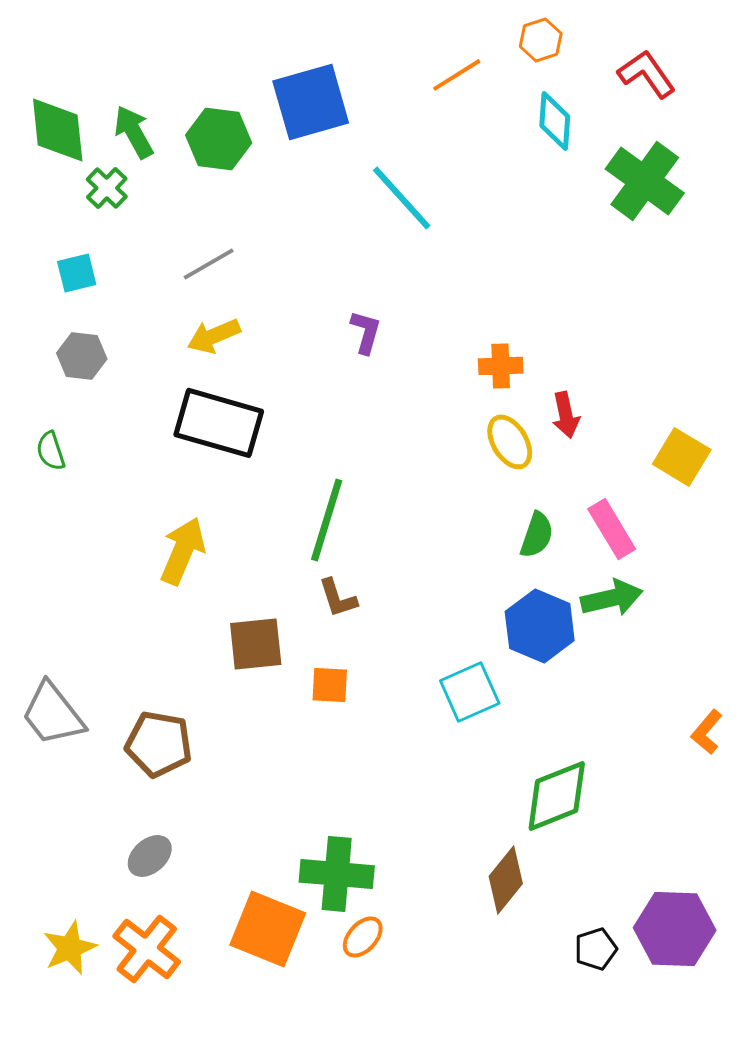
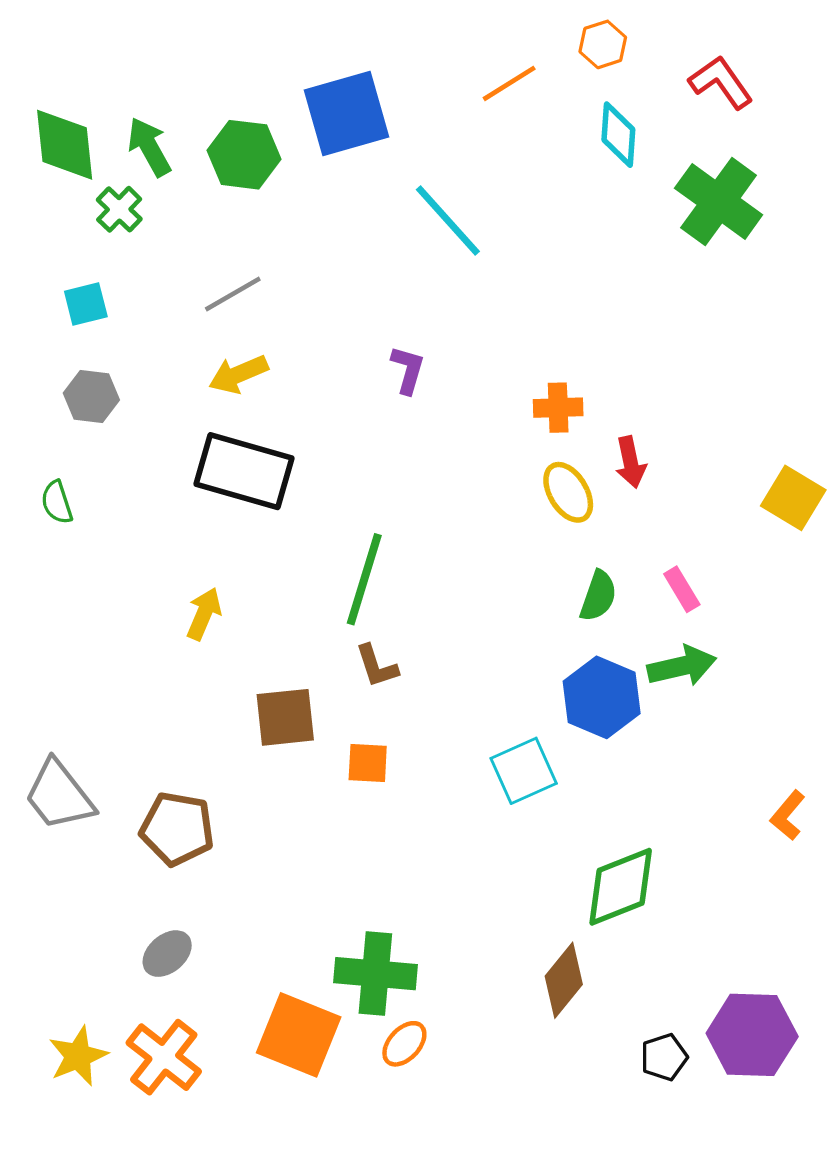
yellow square: (682, 457) -> (793, 498), moved
pink rectangle: (612, 529) -> (682, 589), size x0.7
yellow arrow: (183, 551) -> (204, 614), size x0.7

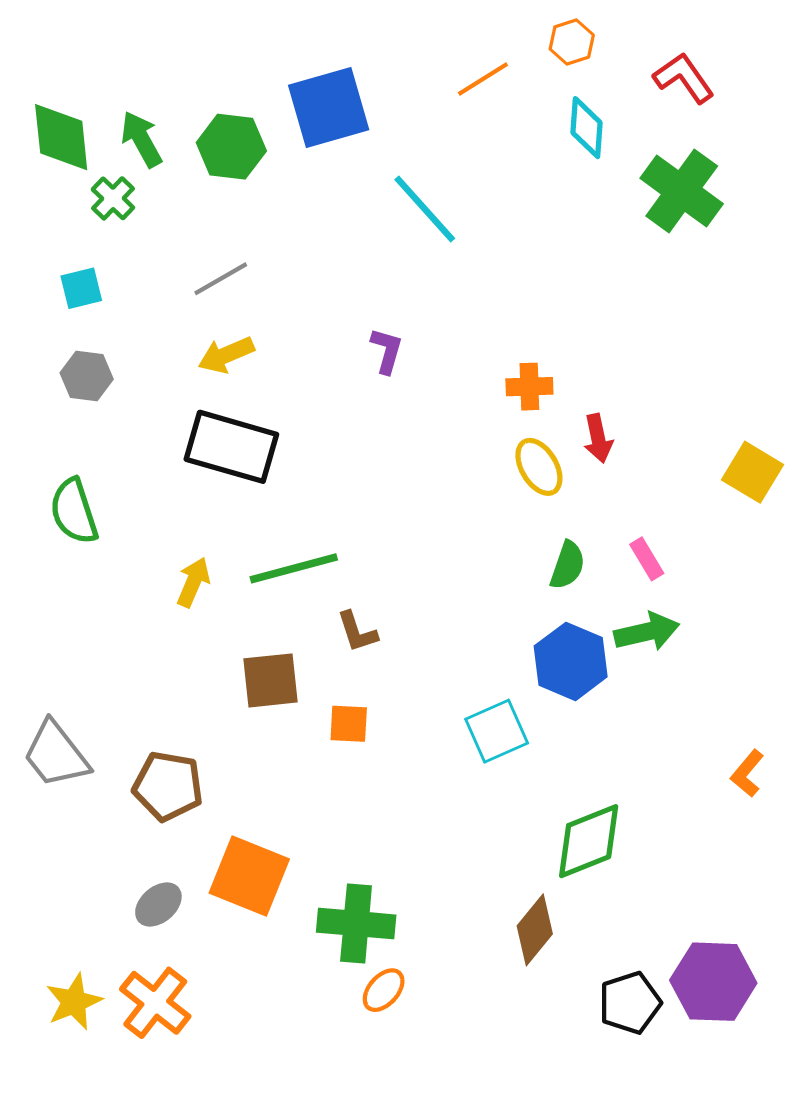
green semicircle: (57, 502) -> (74, 511), moved, size x1.6
green line: (364, 579) -> (294, 568), moved, turned 58
orange square: (299, 1035) -> (249, 876), moved
black pentagon: (664, 1057) -> (630, 1003), size x1.4

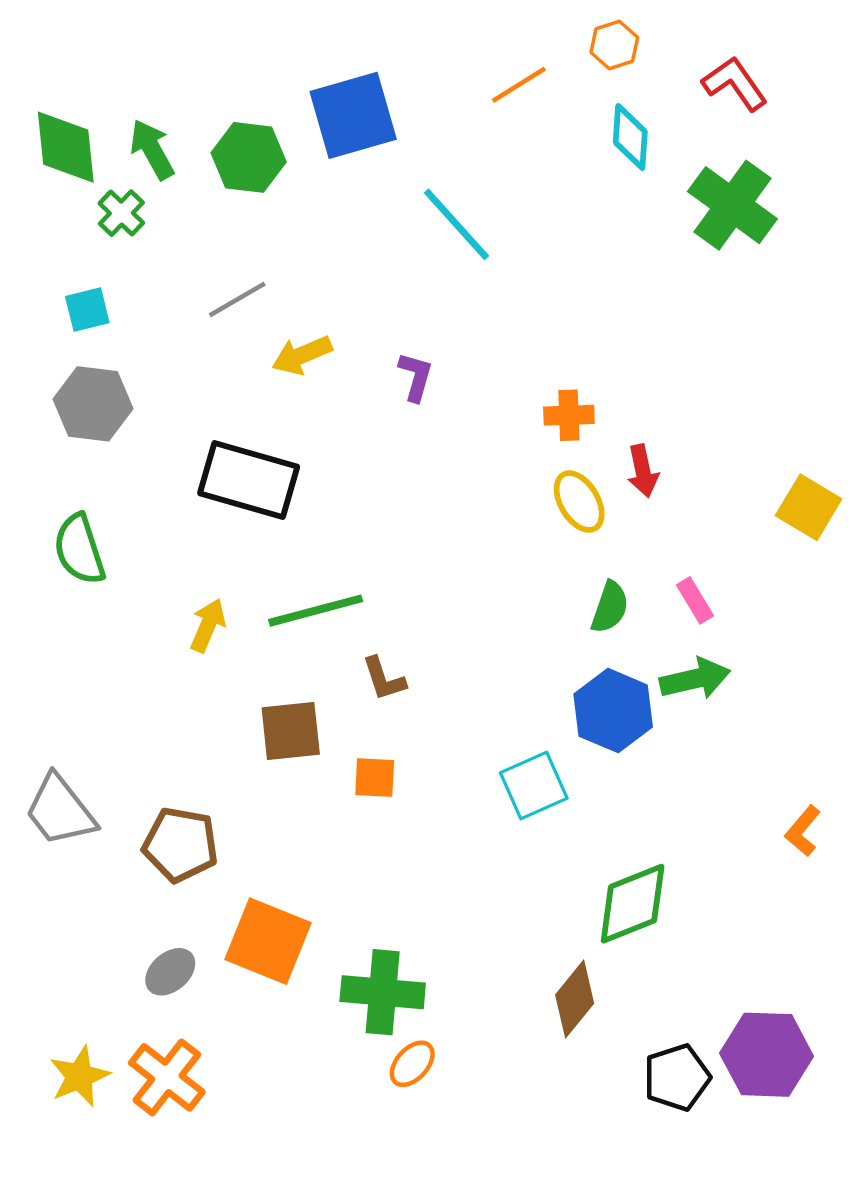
yellow arrow: (226, 355) -> (302, 355), moved
gray hexagon: (87, 376) -> (93, 404), size x1.4

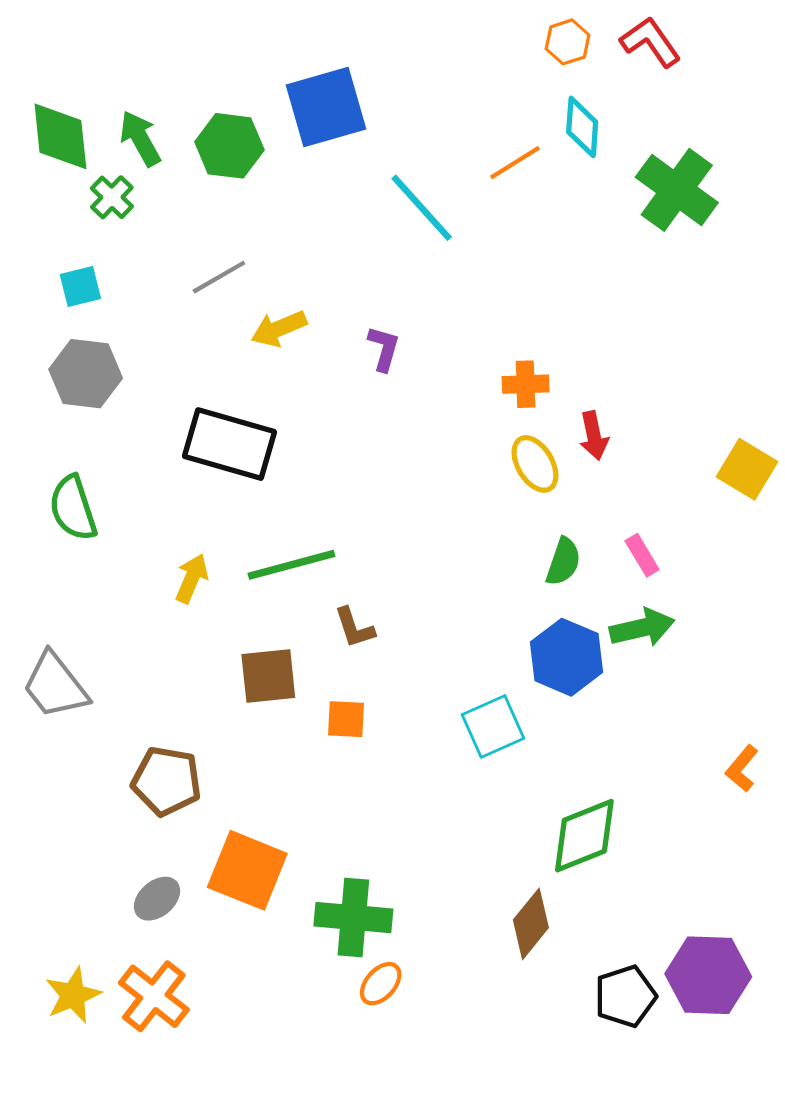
red L-shape: (735, 84) -> (650, 42), moved
orange line: (519, 85) -> (515, 163), moved
gray trapezoid: (60, 810) -> (55, 686), moved

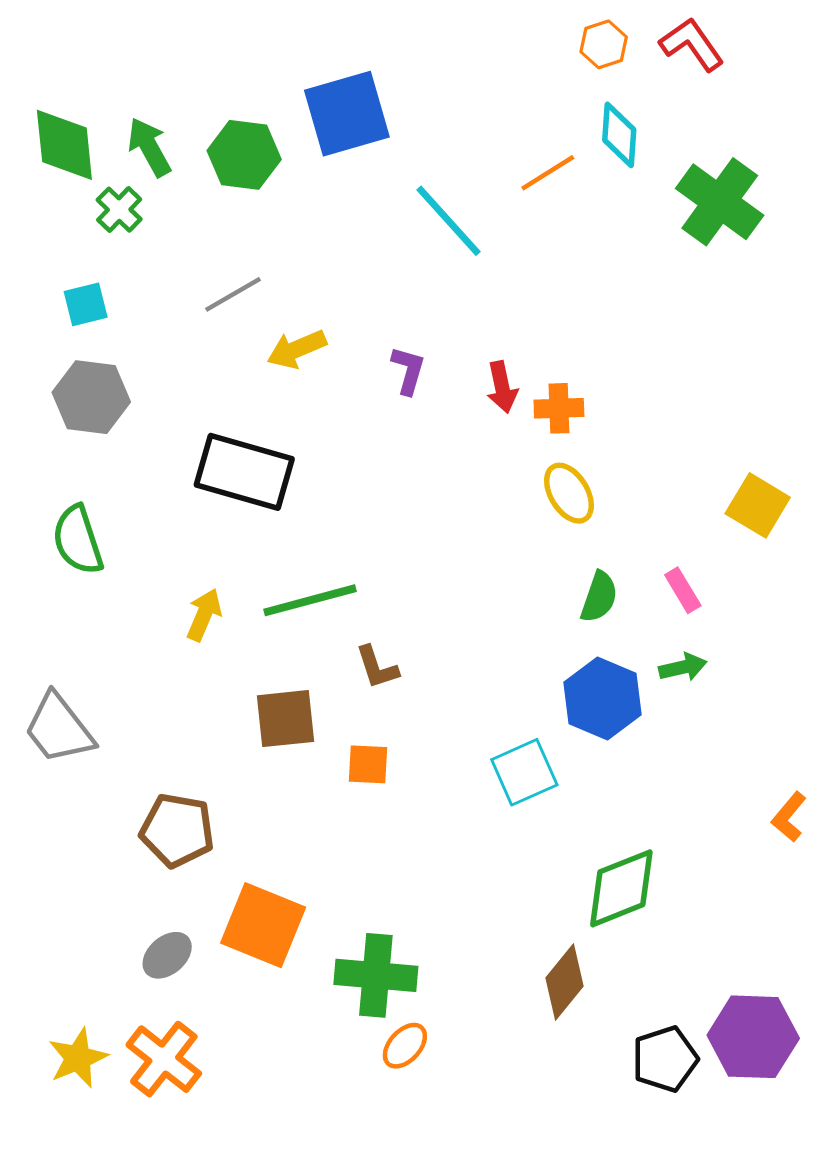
red arrow: (594, 436) -> (502, 387), moved
yellow square: (747, 469) -> (758, 505), moved
green arrow: (642, 628) -> (683, 667), size x0.7

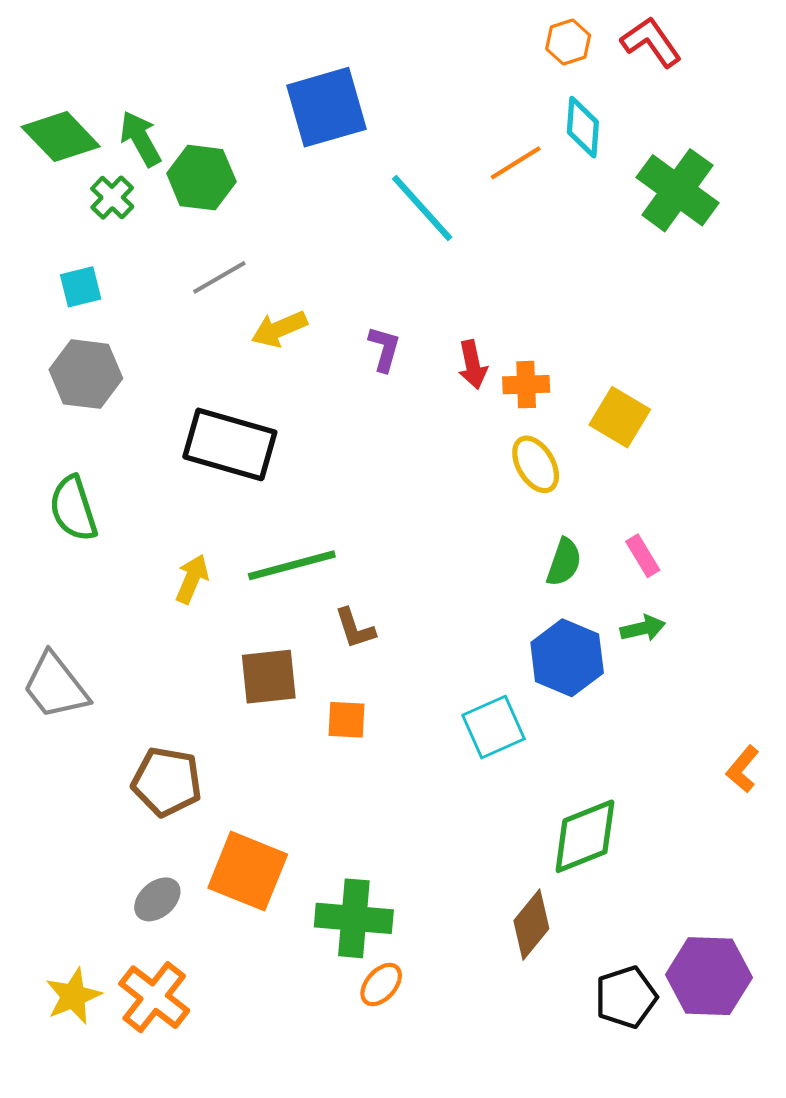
green diamond: (64, 145) -> (61, 137), turned -38
green hexagon: (244, 155) -> (201, 178), moved
yellow square: (758, 505) -> (620, 417), moved

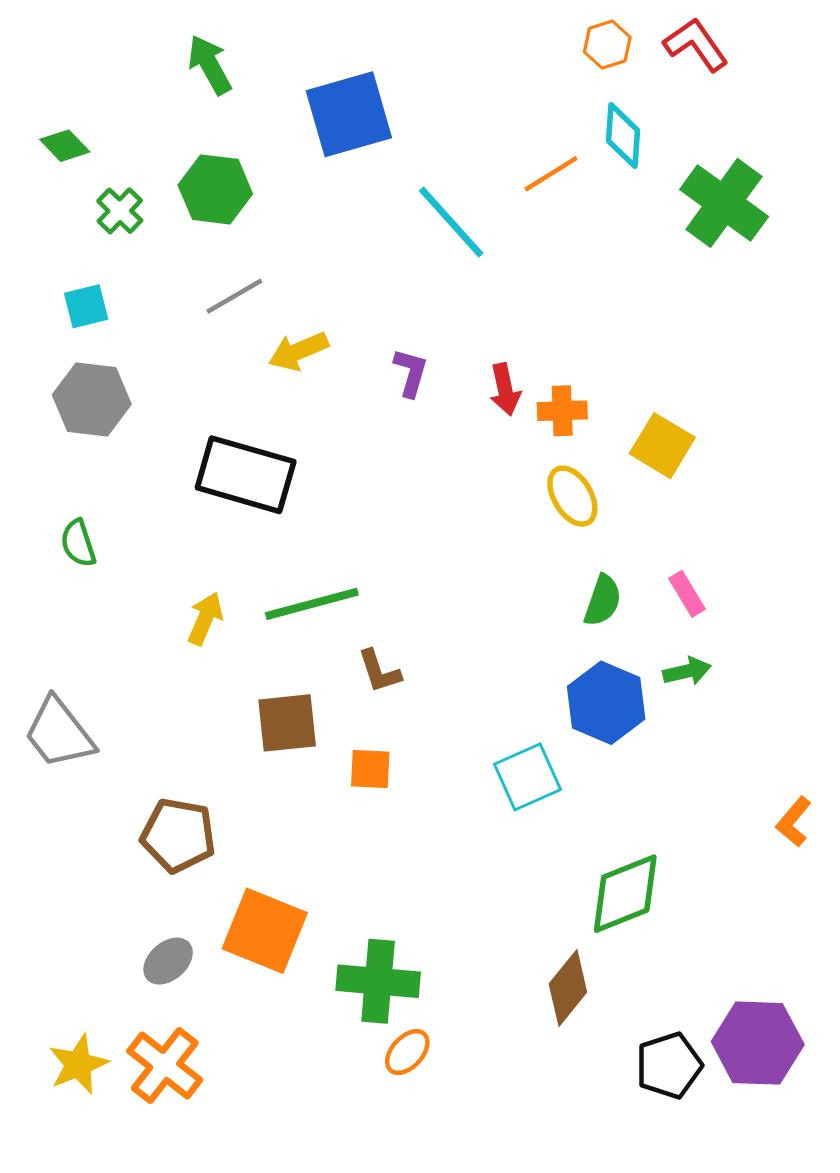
green diamond: (61, 137) -> (65, 146), size x0.6
green arrow: (141, 139) -> (210, 65), moved
green semicircle: (73, 509) -> (78, 543), size x0.7

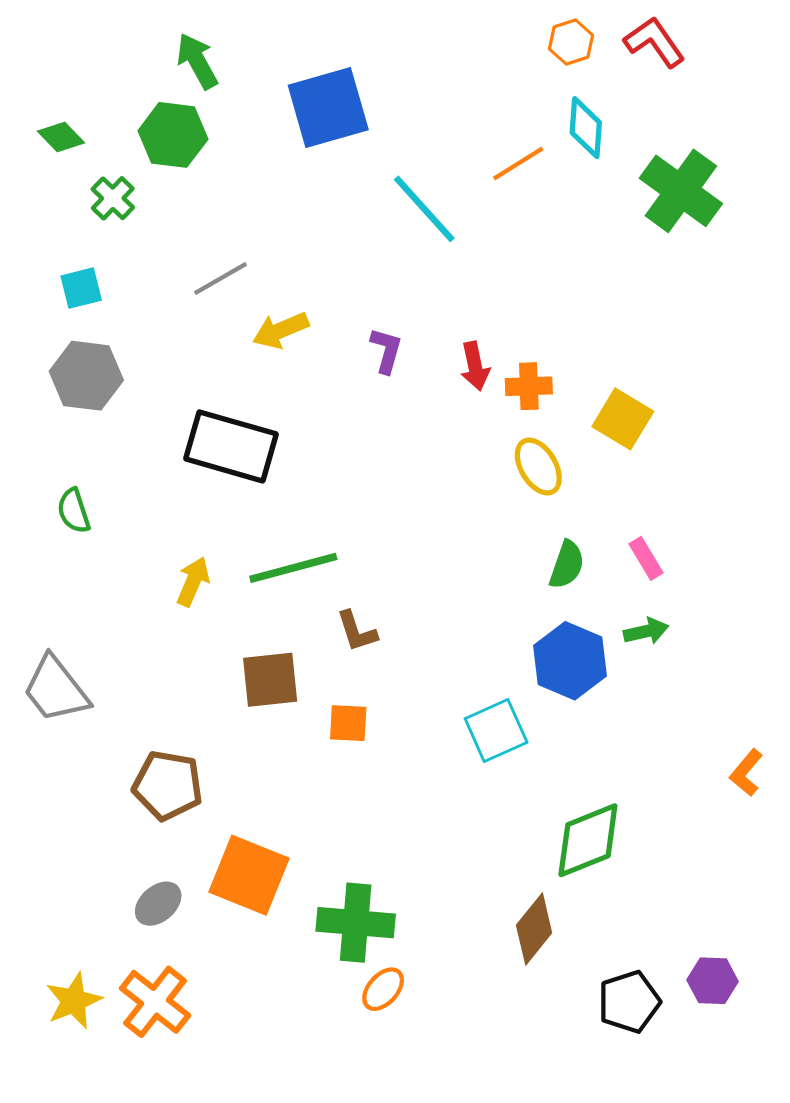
green hexagon: (215, 189) -> (173, 135), moved
purple hexagon: (758, 1043) -> (713, 981), size x0.6

